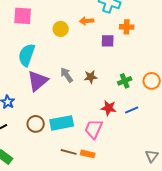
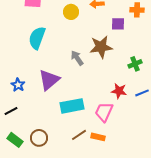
brown star: (91, 77) -> (101, 47), moved, size x1.6
purple triangle: (38, 81) -> (49, 80), moved
brown circle: (36, 124) -> (39, 138), moved
brown line: (69, 152) -> (79, 135), turned -49

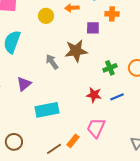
purple triangle: (49, 80) -> (24, 84), size x0.7
pink trapezoid: (104, 112) -> (96, 128), moved
brown line: (79, 135) -> (54, 149), moved
orange rectangle: (98, 137) -> (73, 141), turned -64

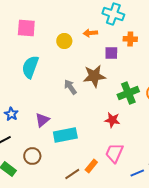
green cross: (110, 68) -> (128, 93), size x1.5
purple triangle: (24, 84) -> (42, 120), moved
blue line: (117, 97) -> (137, 173), moved
brown circle: (14, 142) -> (32, 156), moved

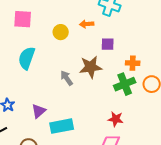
orange cross: (130, 39) -> (133, 63), moved
red star: (112, 120) -> (116, 119), moved

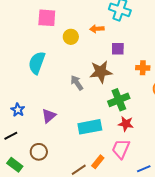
pink square: (23, 19) -> (47, 18), moved
green cross: (125, 84) -> (119, 100), moved
cyan rectangle: (62, 126) -> (90, 127), moved

